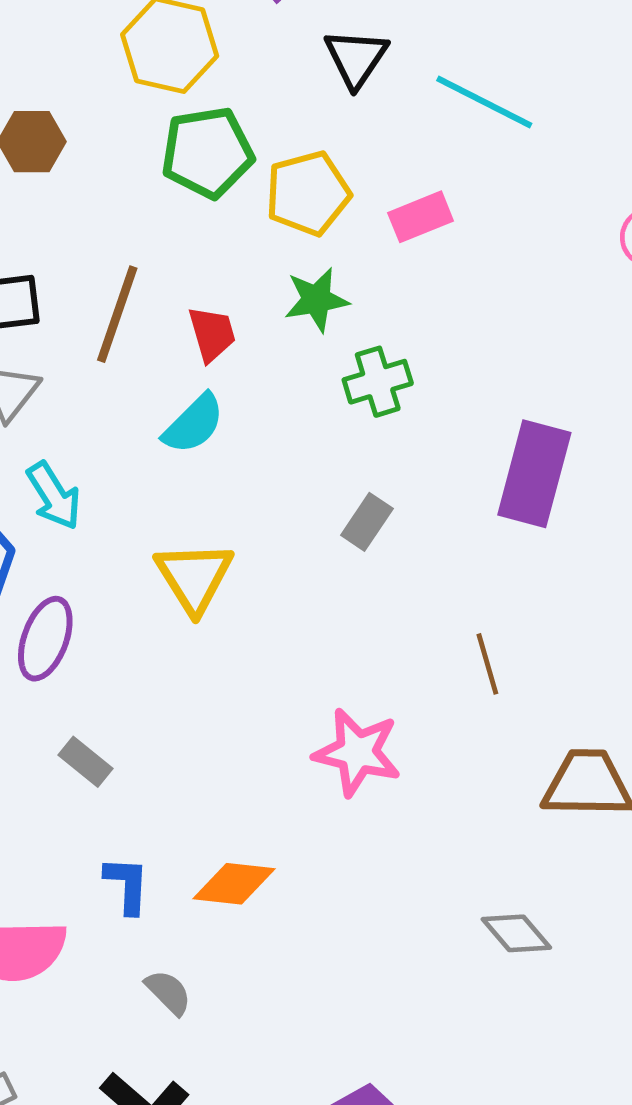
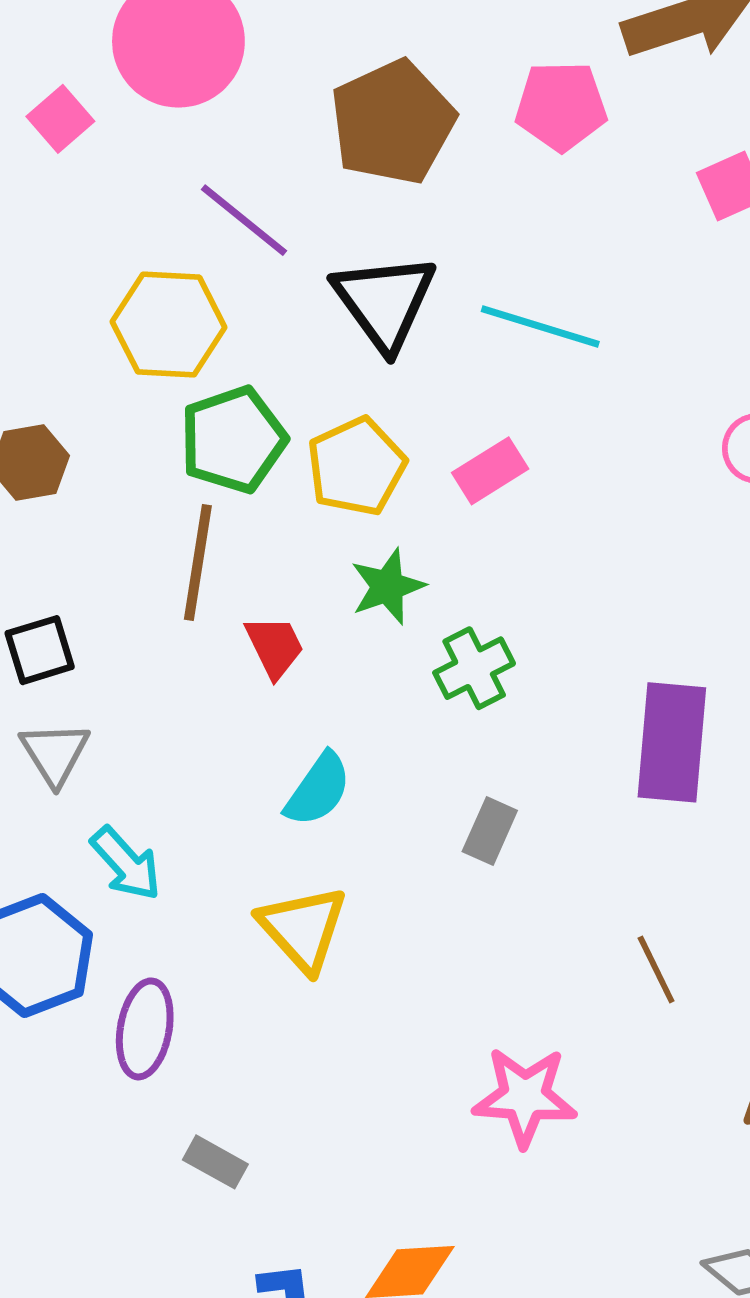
black triangle: (356, 58) -> (385, 302), size x1.4
brown line: (117, 314) -> (198, 562), moved
cyan semicircle: (194, 424) -> (318, 790), moved

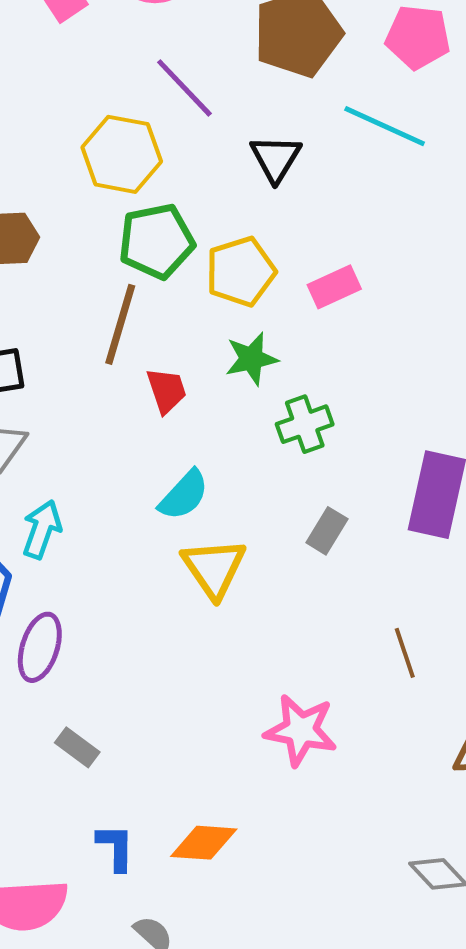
black triangle: (385, 302) -> (276, 158), size x0.7
cyan line: (540, 327) -> (385, 126), moved
gray rectangle: (490, 831) -> (327, 531), moved
cyan arrow: (126, 864) -> (42, 529), turned -126
yellow triangle: (303, 929) -> (214, 568), moved

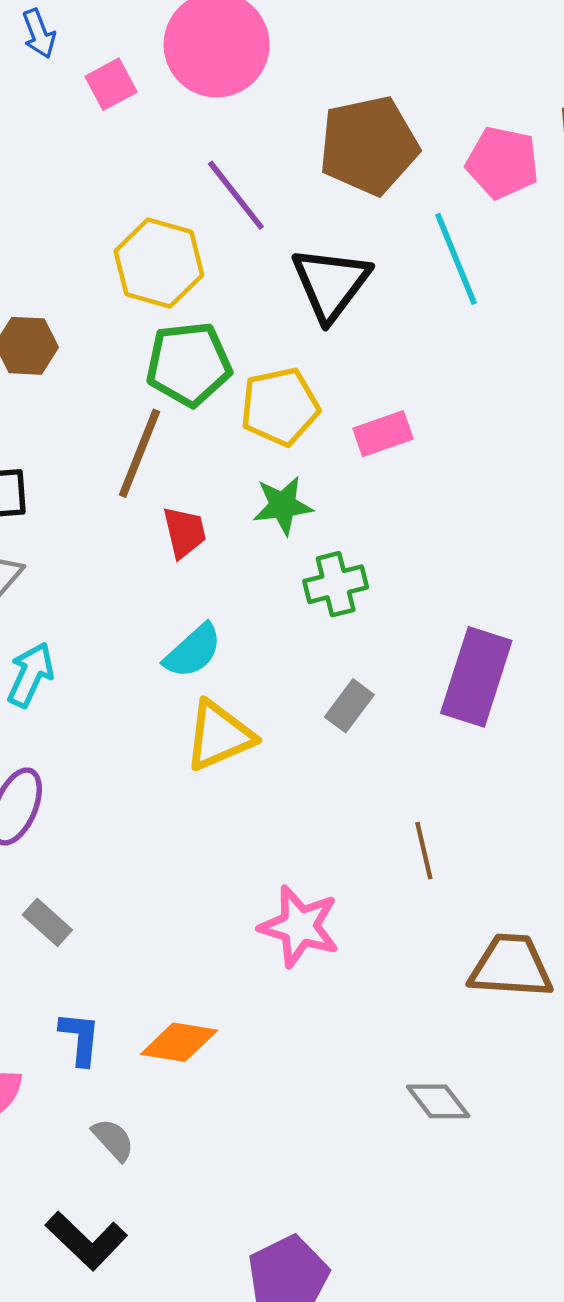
cyan line: (385, 126) -> (456, 259), turned 38
black triangle: (276, 158) -> (331, 284), size x1.4
yellow triangle: (214, 568) -> (219, 736), turned 36

